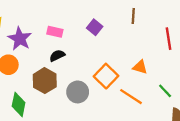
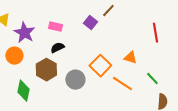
brown line: (133, 16) -> (108, 11), moved, turned 40

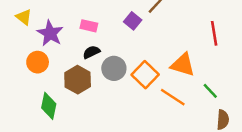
orange triangle: (130, 58) -> (183, 65), size x1.5
gray circle: (75, 80) -> (114, 68), moved

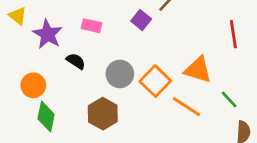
black semicircle: (91, 52) -> (76, 61), moved, turned 60
orange circle: (38, 62) -> (33, 85), moved
brown hexagon: (78, 80) -> (103, 114), moved

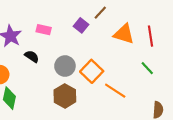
orange triangle: (198, 70) -> (124, 34), moved
green line: (229, 99) -> (147, 68), moved
brown hexagon: (103, 114) -> (65, 96), moved

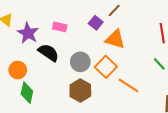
orange triangle: (124, 34) -> (115, 39), moved
black semicircle: (32, 56) -> (48, 53), size x1.5

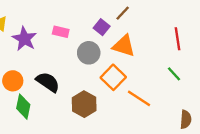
black semicircle: (48, 53) -> (48, 82), moved
gray circle: (80, 62) -> (89, 53), moved

